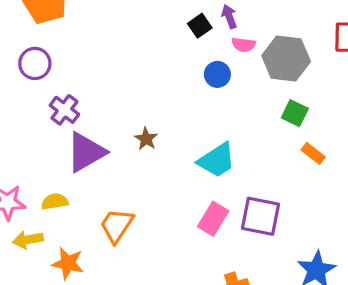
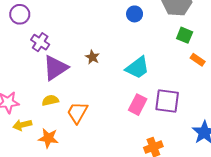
yellow semicircle: (55, 202) -> (50, 100), moved

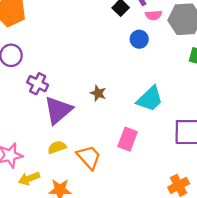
pink rectangle: (138, 105) -> (128, 139), moved
orange trapezoid: (77, 113) -> (89, 157), turned 115

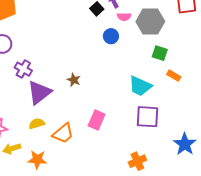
cyan trapezoid: (150, 99) -> (140, 86), moved, turned 65
orange trapezoid: (89, 157) -> (63, 133), turned 90

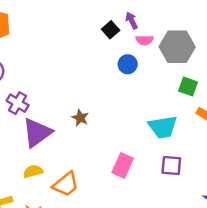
cyan trapezoid: (140, 86) -> (163, 127), turned -35
purple square: (148, 117) -> (171, 165), size x0.7
pink rectangle: (97, 120) -> (123, 165), moved

